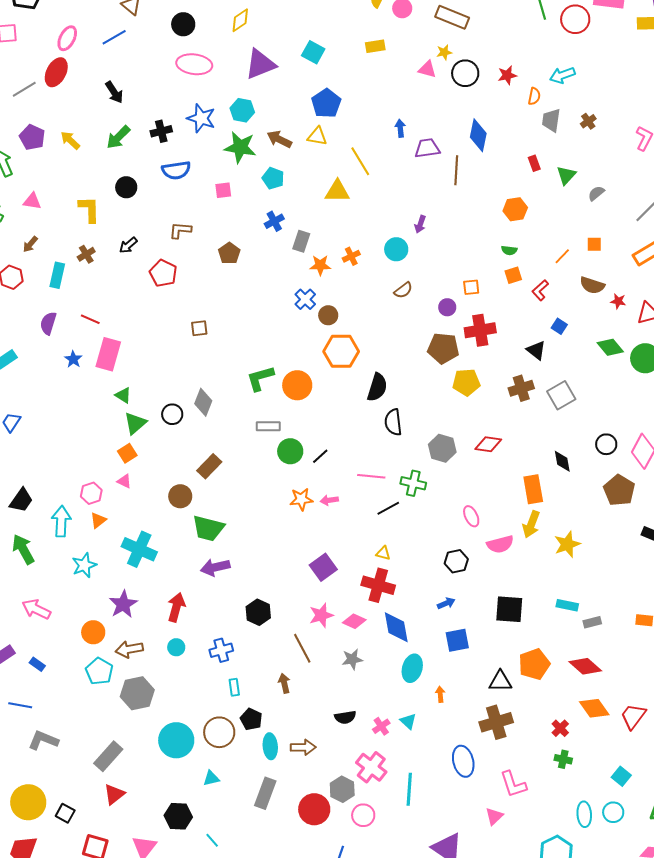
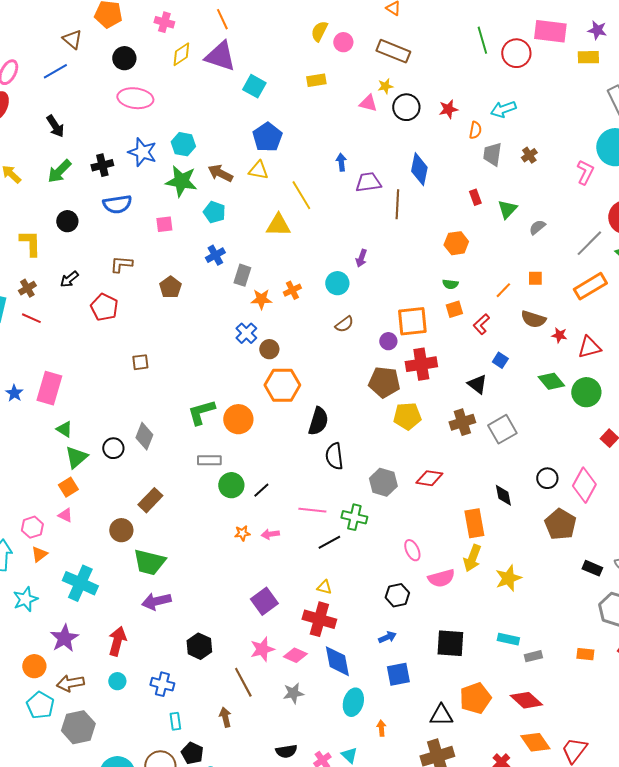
purple triangle: (260, 64) -> (220, 56), moved, turned 40
orange square: (471, 287) -> (412, 321), size x1.8
red line: (90, 319) -> (31, 318), moved
orange star: (301, 499) -> (242, 533), size x0.7
blue cross: (221, 650) -> (162, 684), turned 30

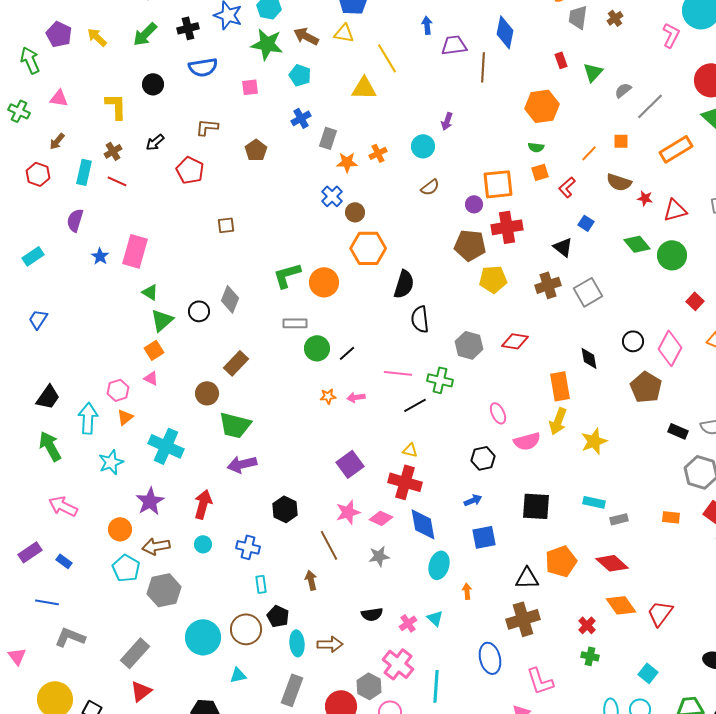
orange hexagon: (456, 243) -> (542, 106), size x1.4
gray line: (589, 243) -> (650, 106), moved

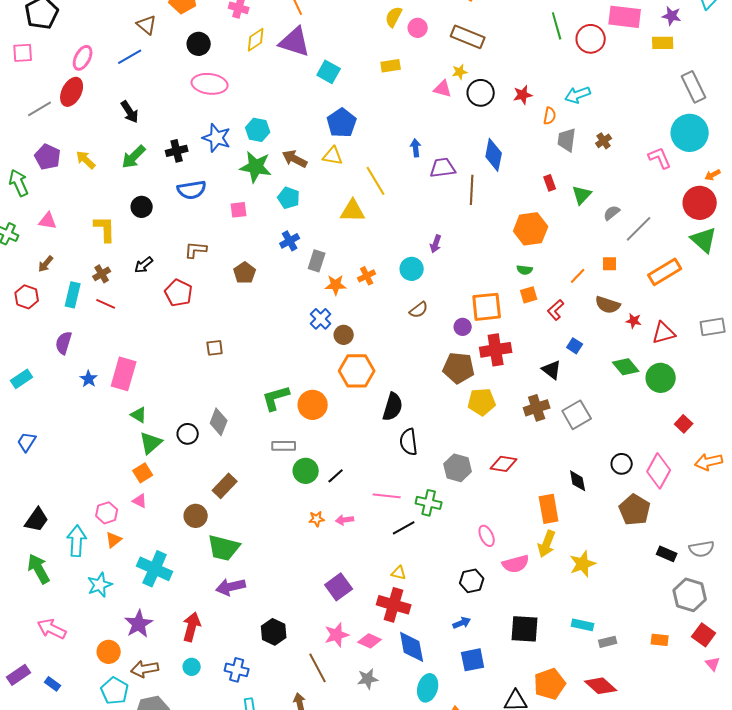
pink L-shape: (671, 35) -> (660, 158), turned -50

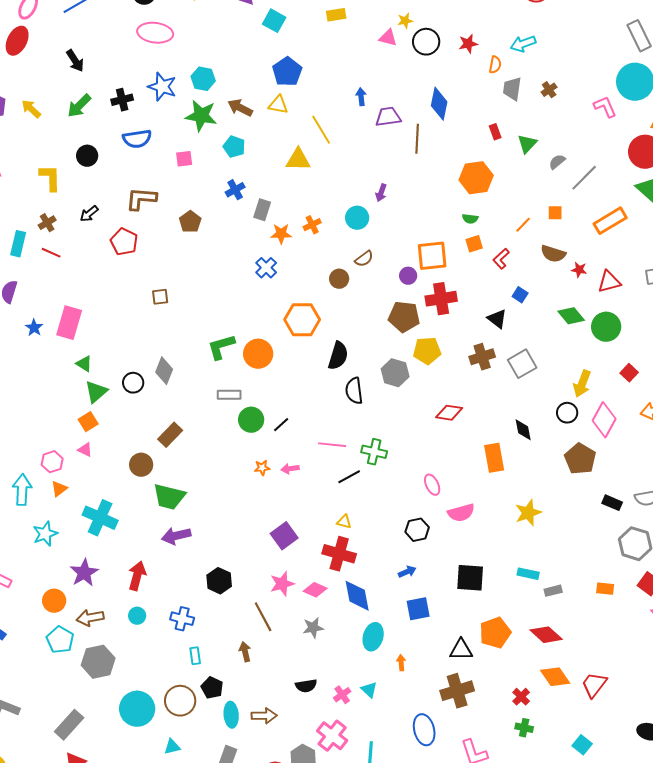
brown L-shape: (196, 250) -> (141, 199), size x1.4
brown circle: (344, 335) -> (339, 279), moved
gray hexagon: (458, 468) -> (395, 373), moved
yellow arrow: (547, 544) -> (582, 384), moved

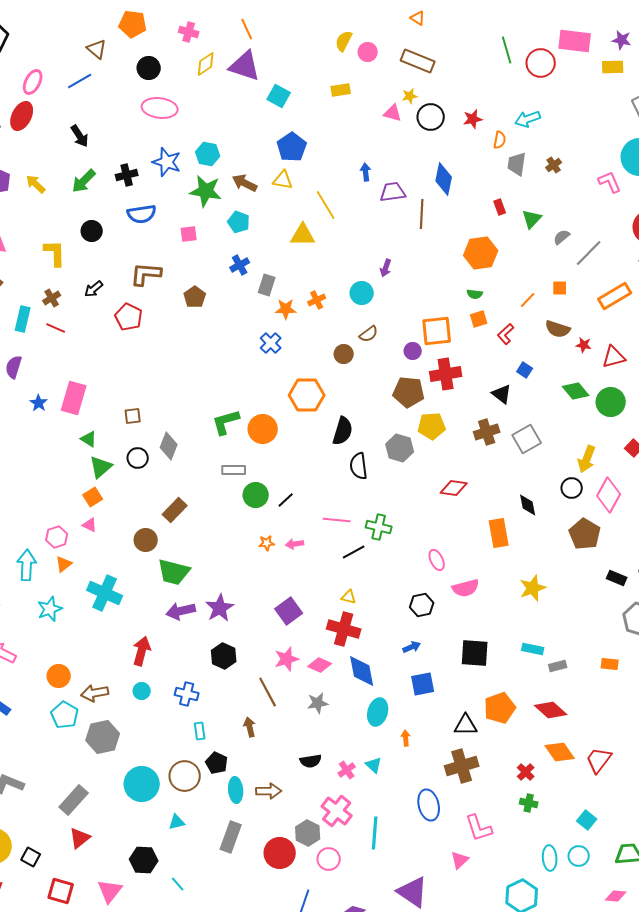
brown square: (160, 297) -> (133, 416), moved
purple star: (84, 573) -> (220, 608), moved

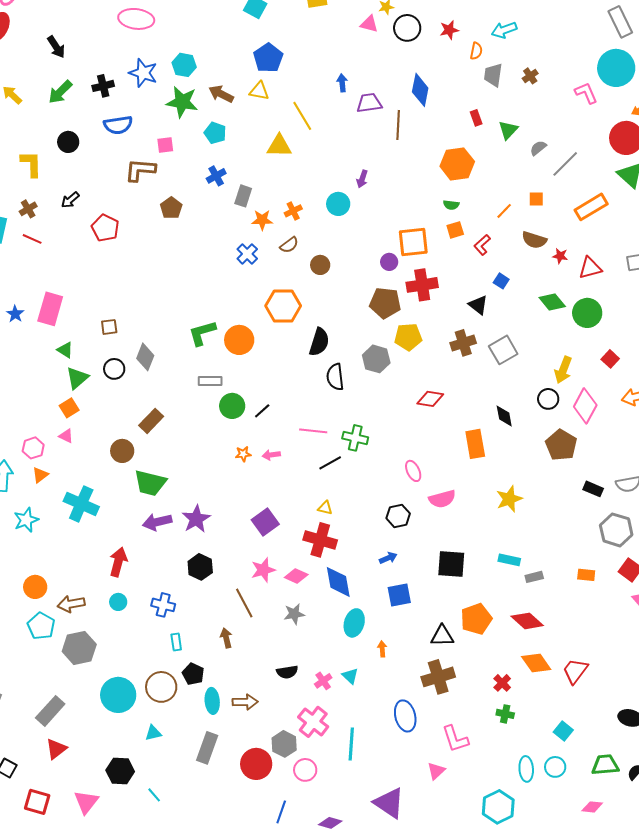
brown L-shape: (146, 274) -> (140, 170), moved
brown semicircle: (369, 334) -> (289, 245), moved

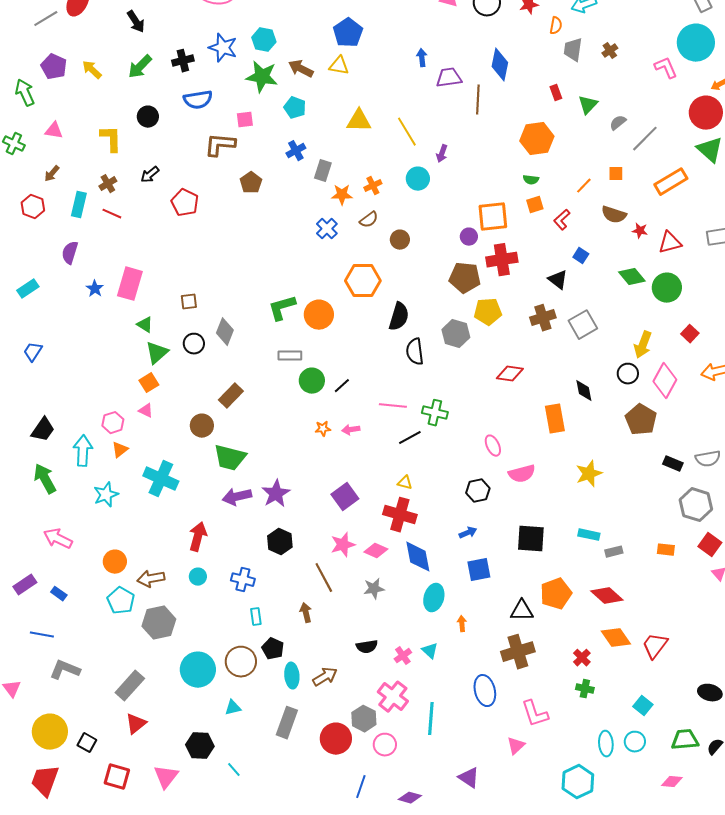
yellow line: (302, 116) -> (407, 132), moved
brown arrow: (245, 702) -> (325, 677), turned -30
purple triangle: (389, 803) -> (469, 778), size x0.7

